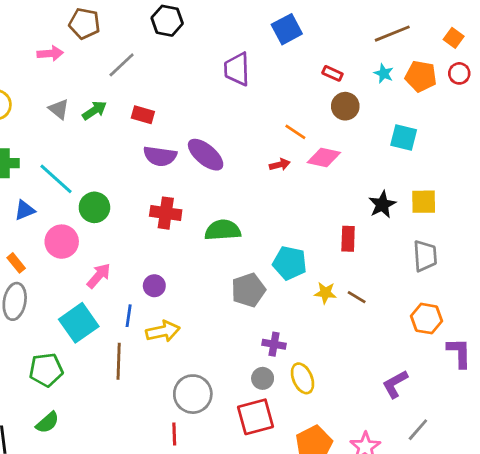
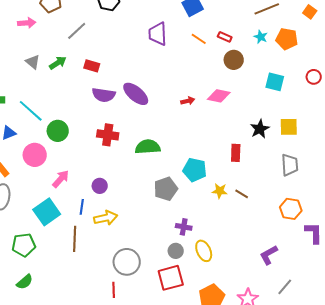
red circle: (459, 73) -> (314, 77), moved
orange line: (295, 132) -> (199, 39), moved

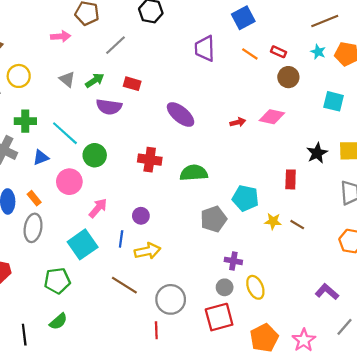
purple semicircle: (104, 95) -> (109, 107), moved
brown line: (75, 239) -> (124, 285), moved, turned -60
purple L-shape: (269, 255) -> (327, 292), turned 70

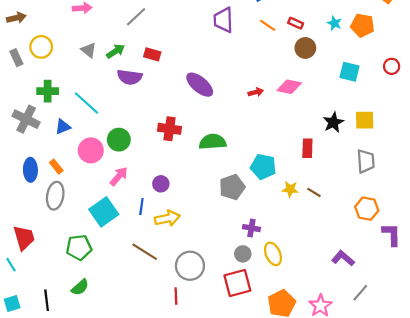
green circle: (95, 155) -> (119, 140), moved

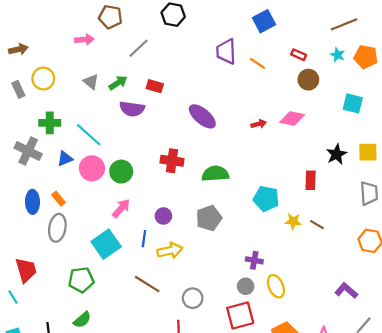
orange line: (268, 25) -> (258, 63), moved
pink circle: (91, 150) -> (92, 168), moved
gray pentagon: (232, 187) -> (209, 218), moved
gray circle: (190, 266) -> (193, 298), size x0.7

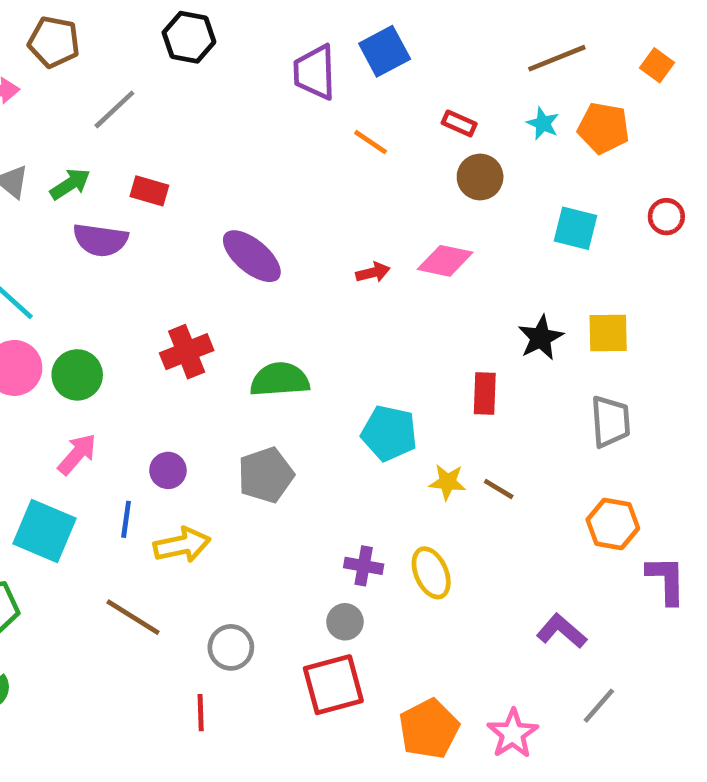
purple trapezoid: (226, 51) -> (315, 72), moved
red cross: (172, 161) -> (187, 352), turned -30
cyan square: (106, 244) -> (45, 531), turned -32
yellow ellipse: (276, 286) -> (431, 573), moved

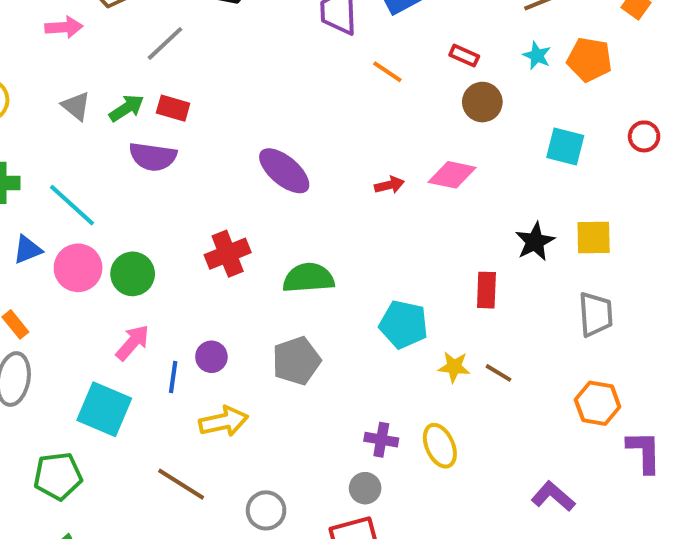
red rectangle: (149, 191) -> (173, 108), moved
blue line: (126, 519) -> (173, 377), moved

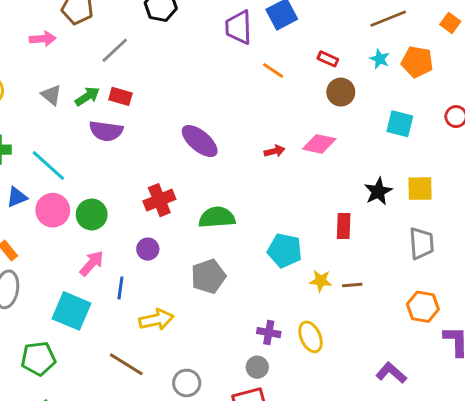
purple circle: (211, 357) -> (148, 249), moved
brown line: (499, 373) -> (352, 285), turned -36

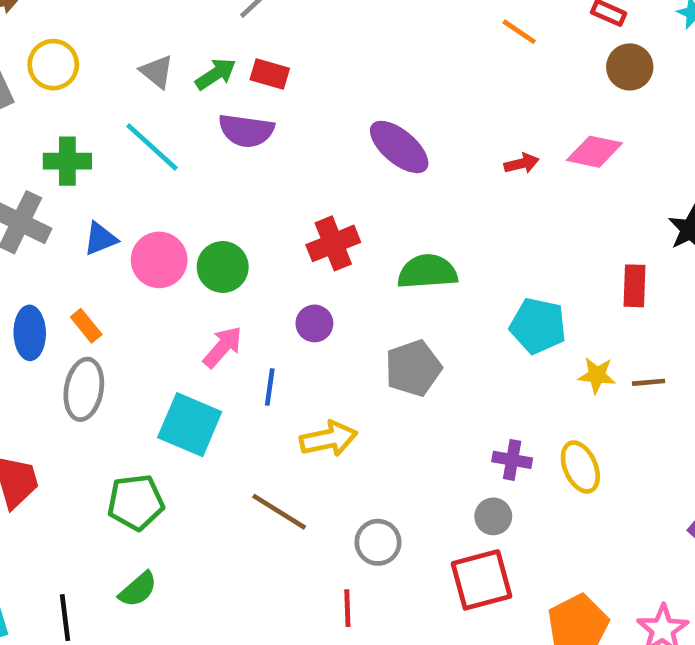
cyan line: (48, 166) -> (152, 147), moved

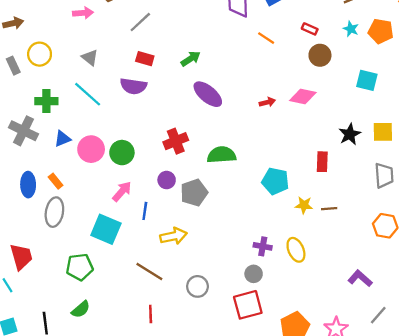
green arrow: (216, 74) -> (191, 59), moved
gray pentagon: (413, 368) -> (194, 193), moved
red line: (347, 608) -> (151, 314), moved

